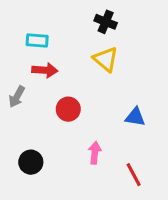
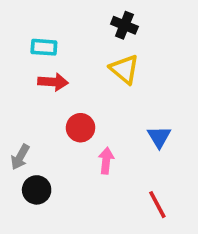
gray arrow: (17, 97) -> (20, 157), moved
blue triangle: (135, 117) -> (159, 137), turned 50
pink arrow: (95, 153) -> (106, 161), moved

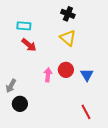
red arrow: (53, 82) -> (29, 45), turned 35
red circle: (81, 128) -> (66, 70), moved
pink arrow: (106, 161) -> (48, 75), moved

